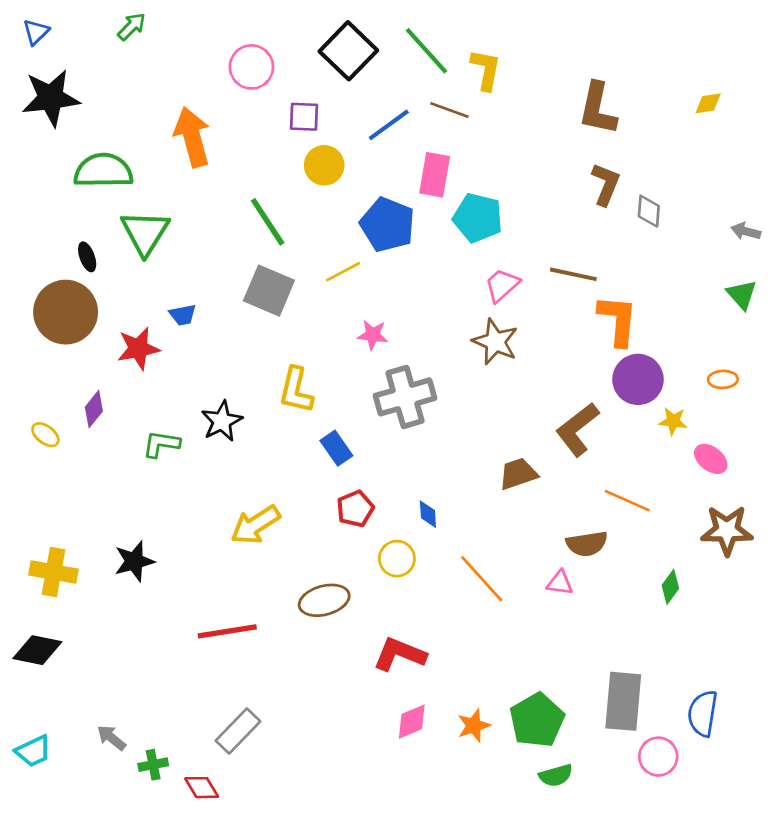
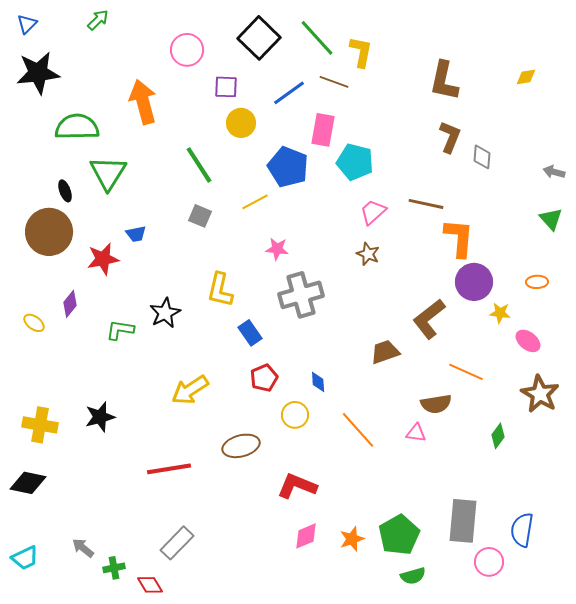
gray square: (269, 291) -> (200, 216), size x0.6
brown star: (495, 342) -> (368, 254), size x0.7
brown star: (727, 530) -> (540, 394), turned 30

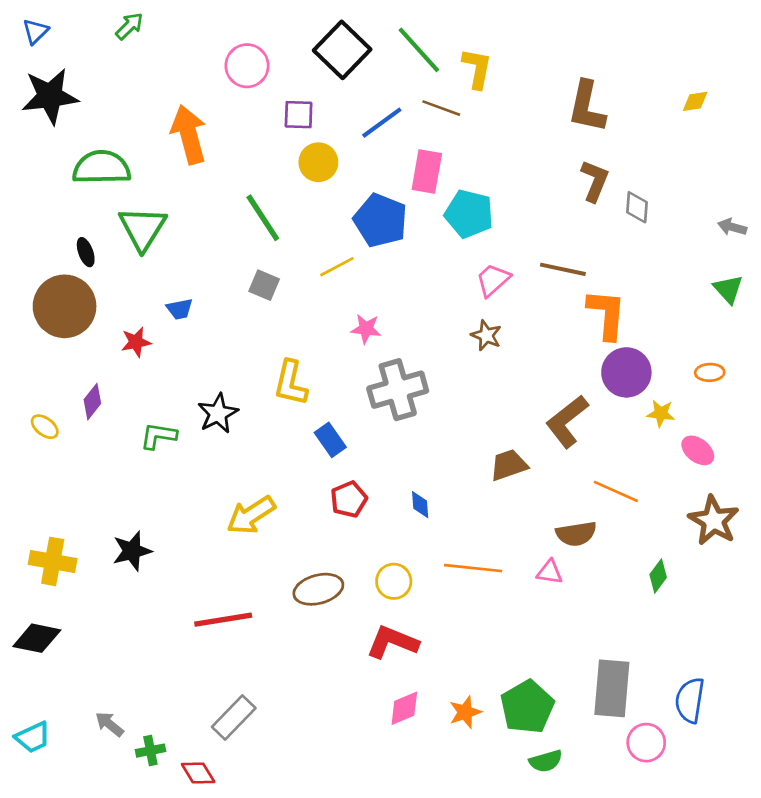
red star: (103, 259) -> (136, 342), size x0.7
yellow circle: (295, 415) -> (394, 581), moved
orange line: (358, 430) -> (473, 568), turned -42

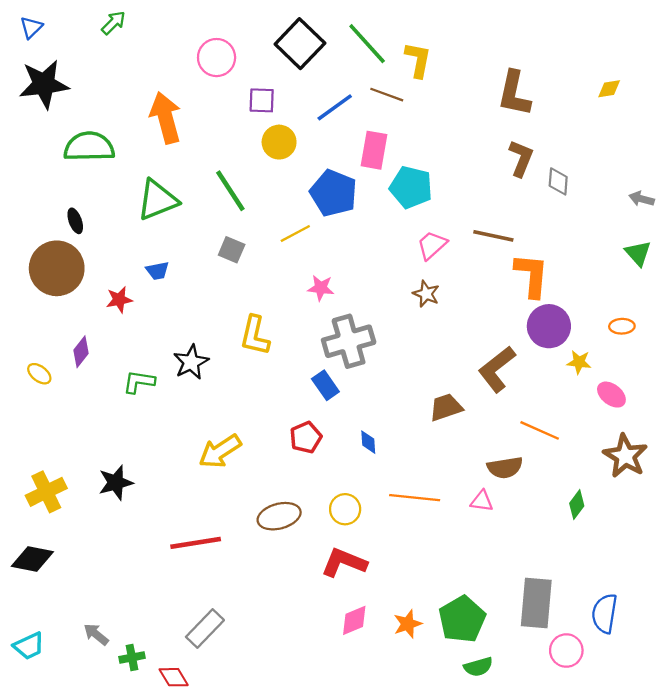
green triangle: (143, 228) -> (157, 200), moved, turned 36
blue rectangle: (330, 440) -> (325, 385), moved
yellow cross: (53, 561) -> (46, 492), turned -36

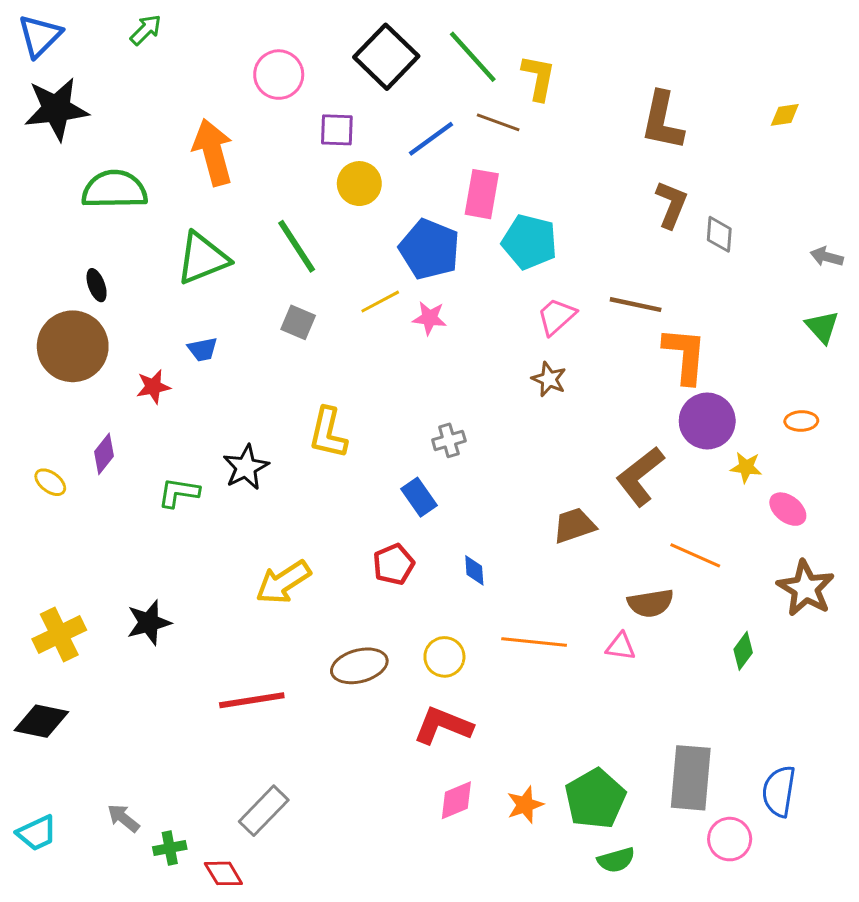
blue triangle: (31, 27) -> (40, 36), size x1.5
pink star: (321, 288) -> (430, 318), moved
gray cross: (349, 341) -> (449, 440), size x0.5

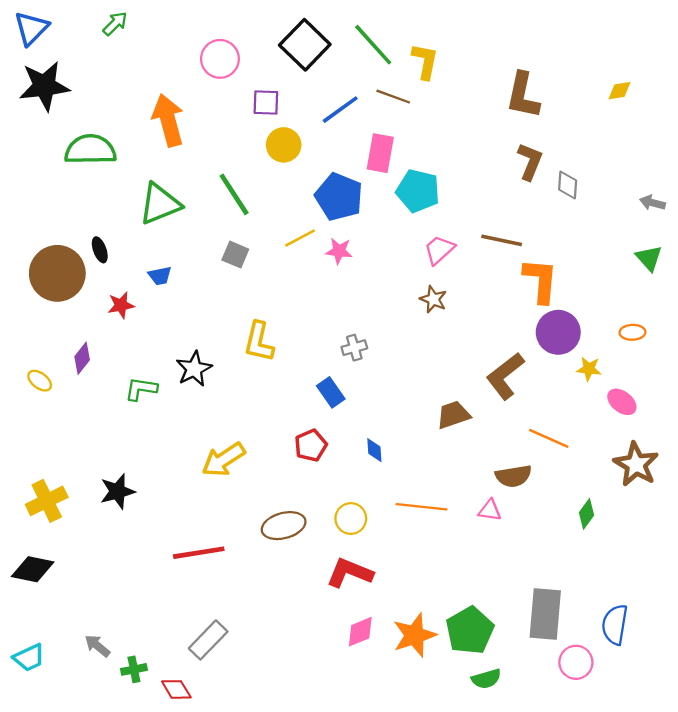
black ellipse: (97, 285) -> (100, 250), moved
orange star: (525, 805) -> (414, 635), size x1.5

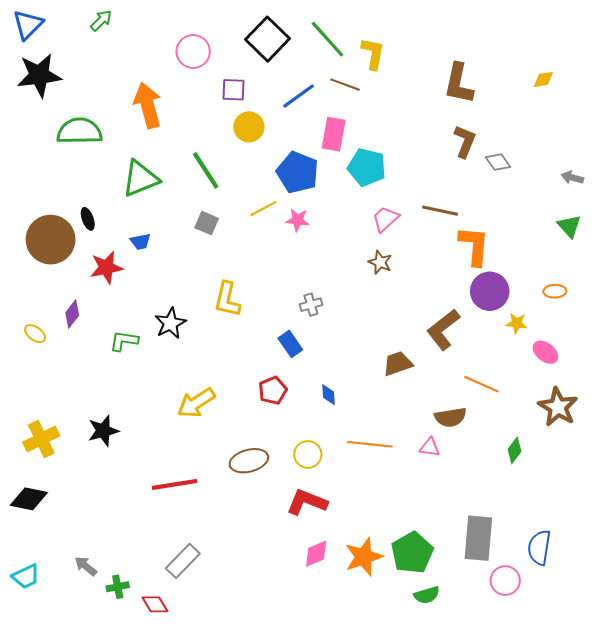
gray diamond: (568, 185) -> (498, 162), turned -40
red star: (121, 305) -> (106, 267), size x1.4

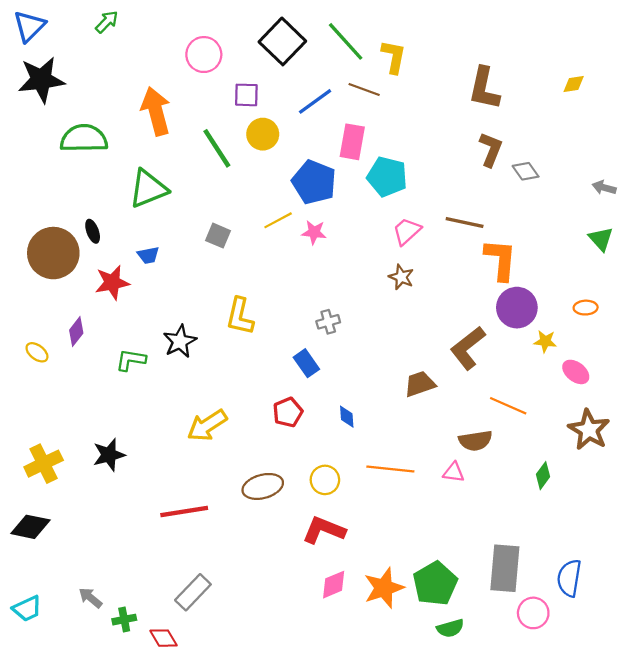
green line: (206, 170) -> (217, 148), moved

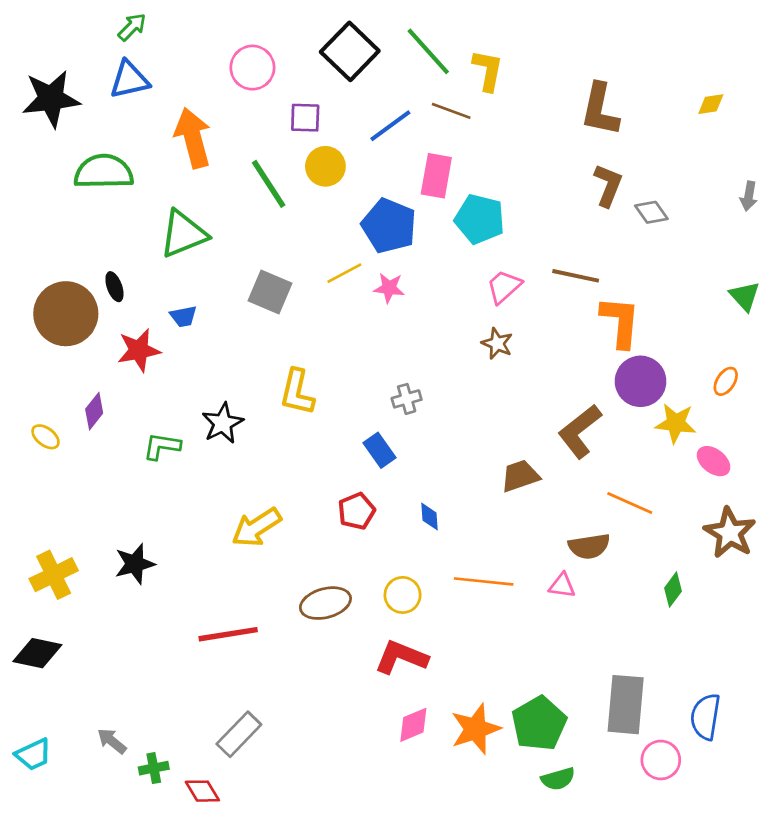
blue triangle: (29, 26) -> (129, 80), moved, turned 32
gray arrow: (604, 188) -> (749, 196), moved, turned -95
gray square: (218, 236) -> (270, 292), size x1.4
orange ellipse: (586, 308) -> (726, 381), turned -55
yellow star: (545, 341) -> (676, 423), size x1.4

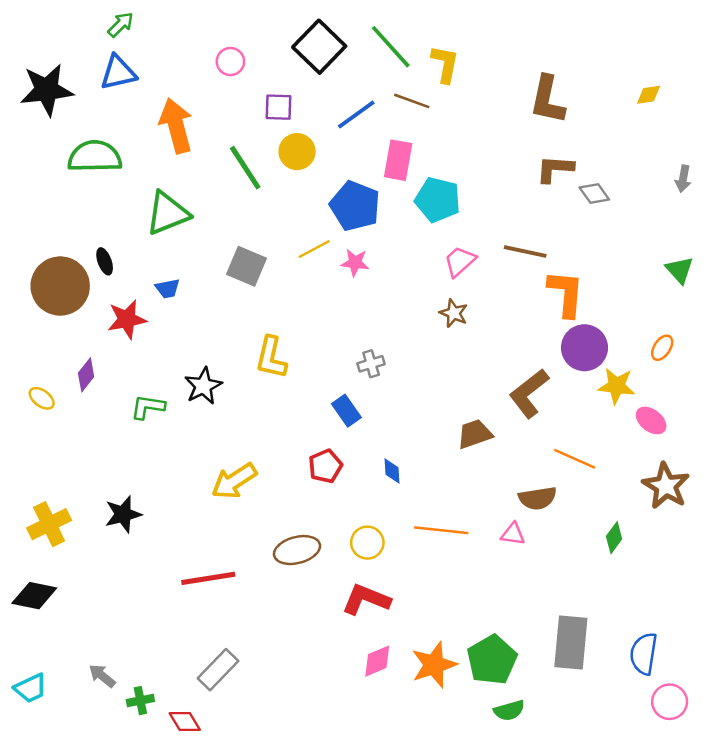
pink circle: (252, 68) -> (230, 62), size x0.7
brown L-shape: (608, 185) -> (555, 169), turned -108
pink circle: (661, 760) -> (670, 702), moved

